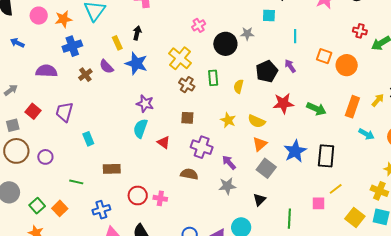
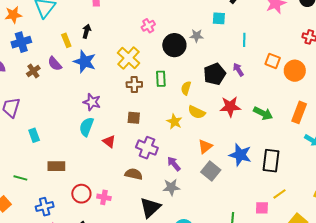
brown cross: (187, 85) -> (134, 85), turned -35
yellow semicircle: (257, 121) -> (197, 112), moved
blue star: (295, 151) -> (240, 155), turned -30
black triangle: (259, 200) -> (150, 208), moved, size x1.6

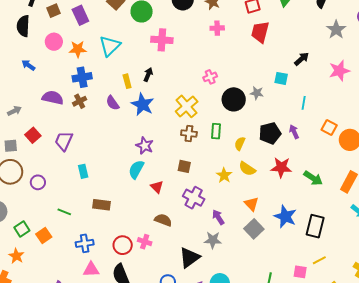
brown cross: (33, 71) -> (80, 101), moved
orange triangle: (205, 146) -> (252, 204), turned -42
brown semicircle: (134, 174) -> (163, 220), moved
red circle: (81, 194) -> (123, 245), moved

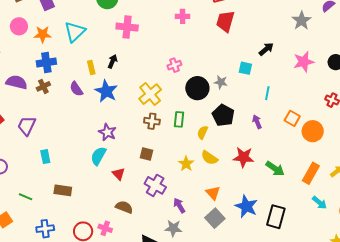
black pentagon: (270, 133) -> (223, 115), moved, turned -30

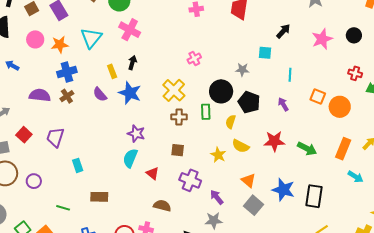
pink cross: (127, 27) -> (130, 30), moved, turned 30
black circle: (197, 88) -> (221, 91), moved

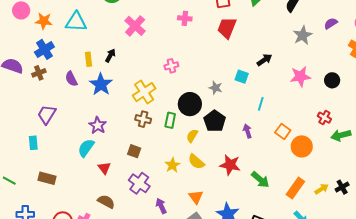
pink cross: (130, 30) -> (135, 26), moved
cyan triangle: (91, 38) -> (76, 22), turned 40
blue cross: (67, 72) -> (44, 49), turned -30
purple trapezoid: (55, 137) -> (47, 115), moved

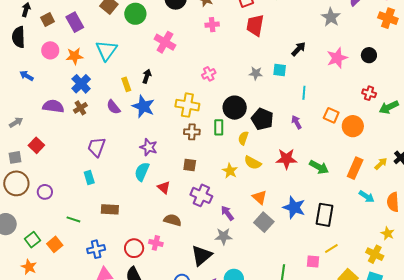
cyan triangle: (76, 22) -> (106, 50), turned -45
gray star: (216, 88) -> (256, 73), moved
yellow cross: (144, 92) -> (187, 105), turned -35

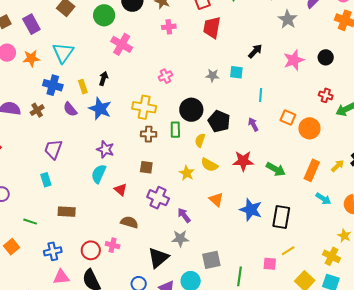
green circle: (135, 14) -> (104, 15), moved
blue cross: (81, 84) -> (53, 85), moved, turned -30
gray square: (264, 222) -> (211, 260), moved, turned 36

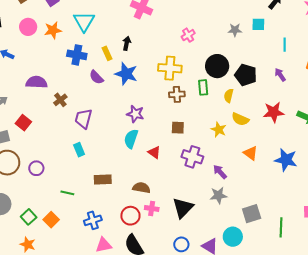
brown cross: (37, 110) -> (60, 100), moved
brown semicircle: (129, 222) -> (141, 188), moved
black triangle: (158, 258) -> (183, 208), moved

